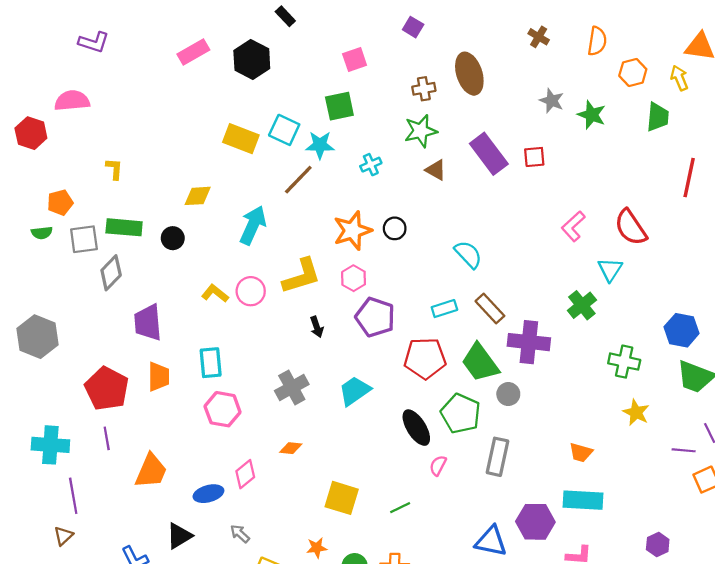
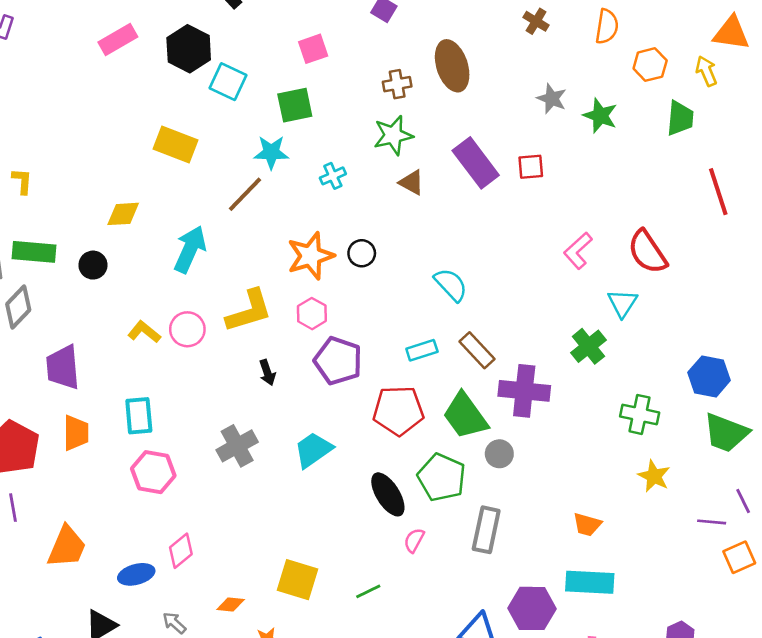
cyan square: (284, 130) -> (228, 82), moved
red line: (689, 178) -> (718, 192), turned -30
orange diamond: (291, 448) -> (231, 605), moved

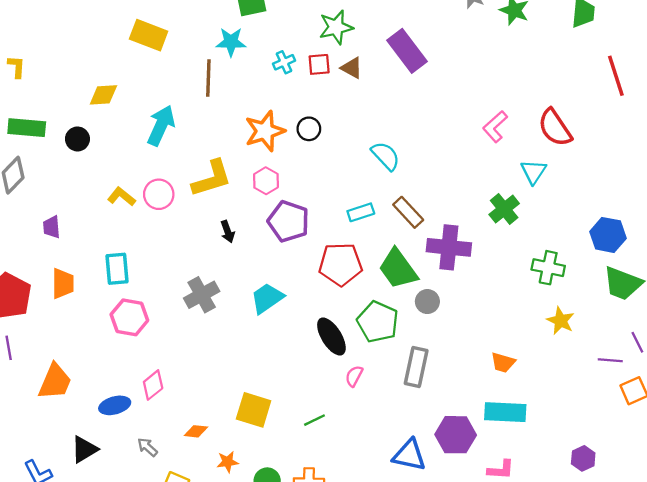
red square: (531, 167) -> (319, 64), moved
brown line: (245, 194) -> (208, 78), turned -42
purple trapezoid: (63, 367) -> (51, 227), size x0.6

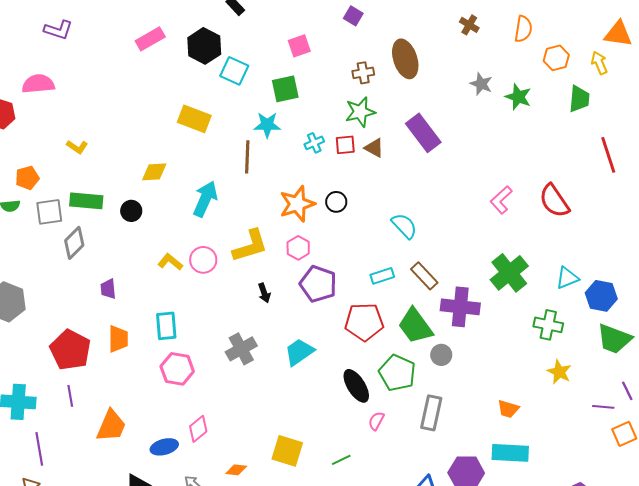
yellow L-shape: (17, 67) -> (77, 147), turned 120
cyan triangle: (533, 172) -> (567, 278), moved, turned 35
green cross: (504, 209) -> (509, 273), size x1.4

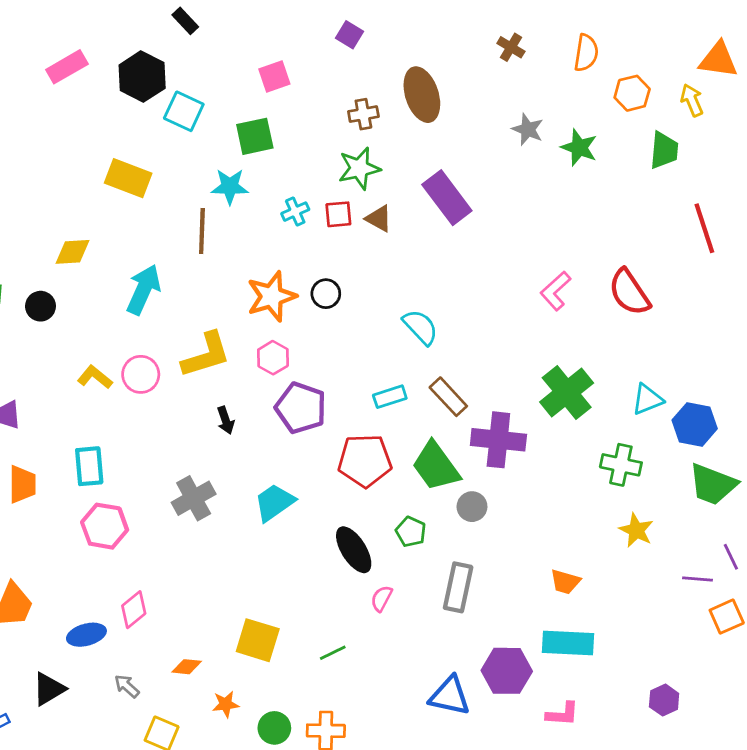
green pentagon: (397, 373) -> (411, 532), size x0.6

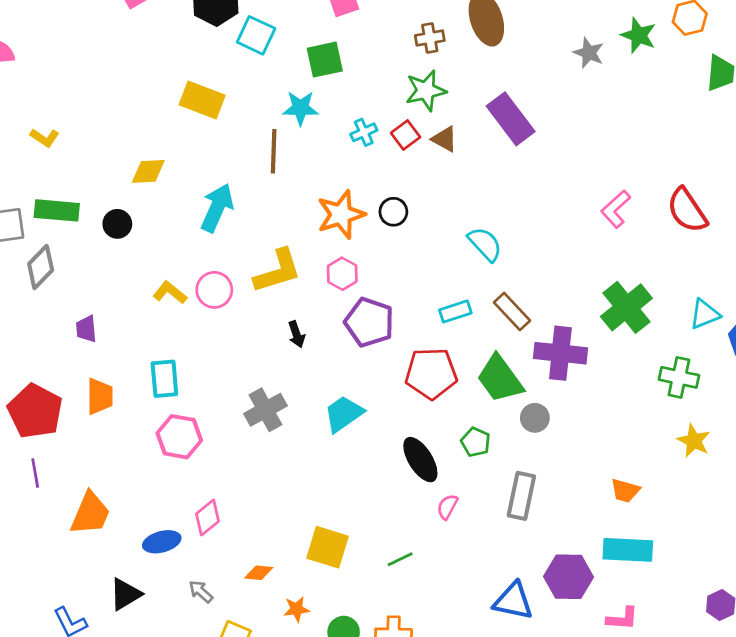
green star: (579, 147) -> (639, 35), moved
red square: (338, 214) -> (406, 135), turned -32

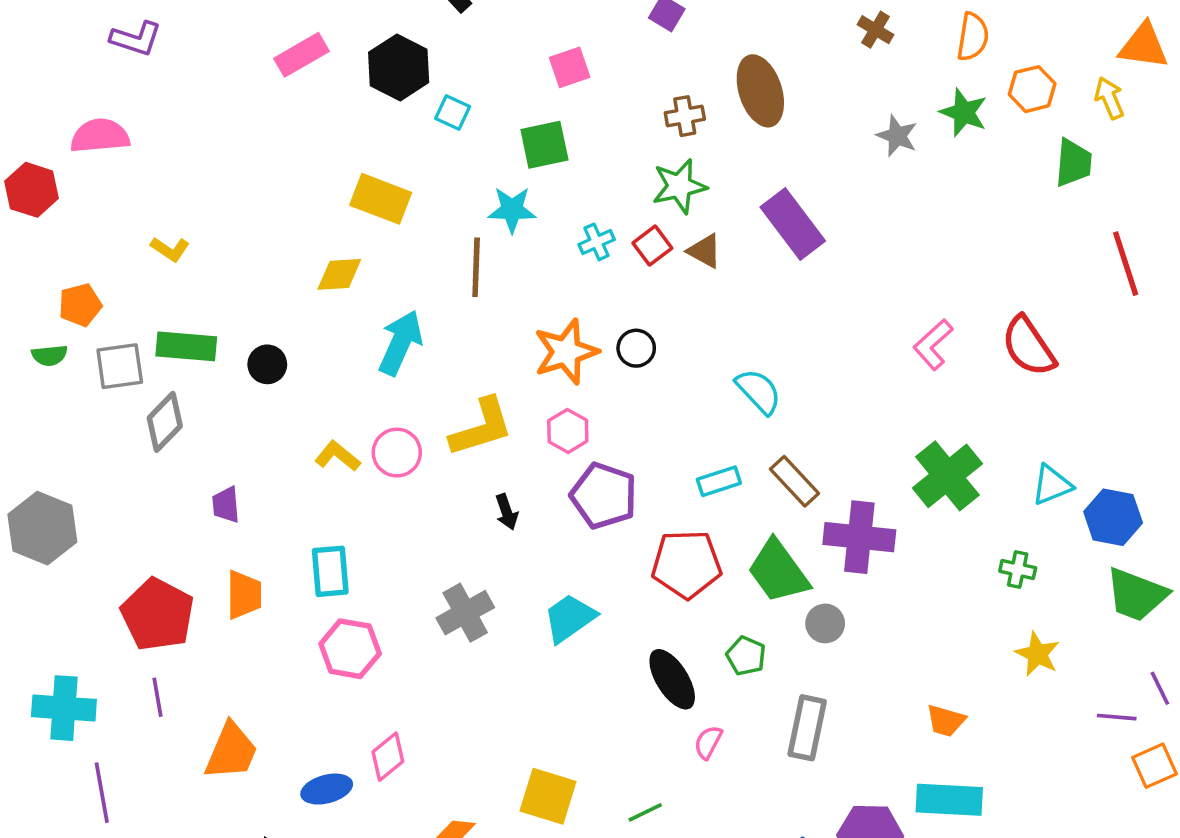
cyan square: (256, 35) -> (453, 112), size x0.7
yellow diamond: (148, 171) -> (339, 274), moved
green cross: (679, 377) -> (1018, 569), size x0.7

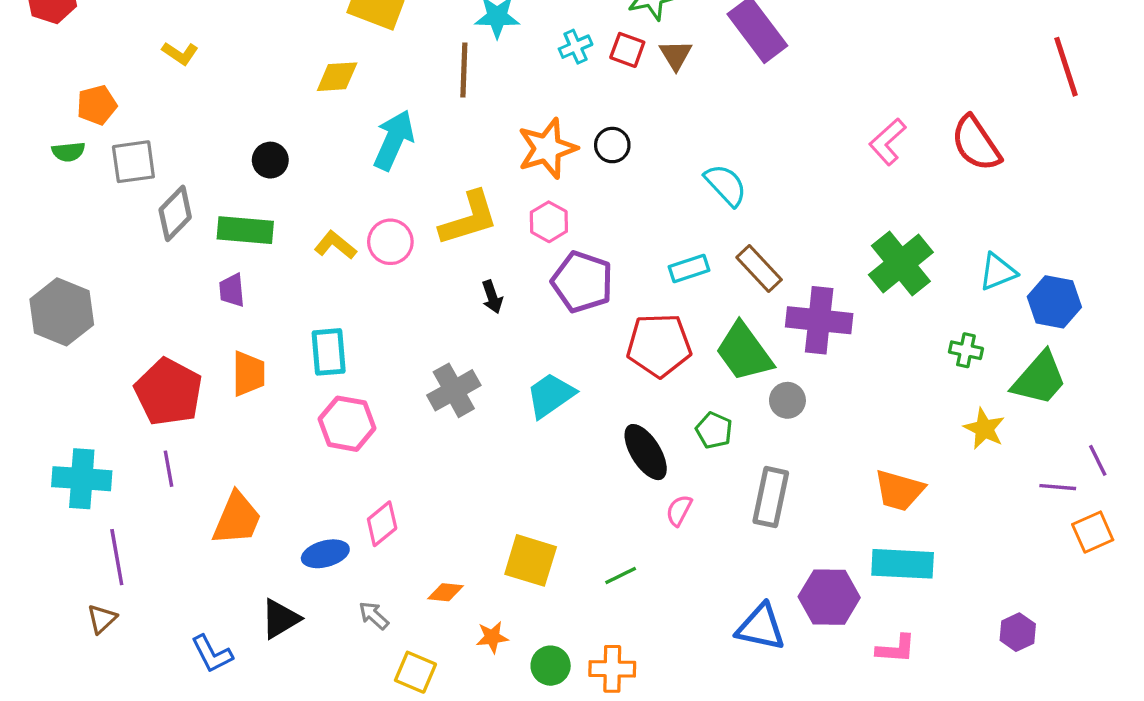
red square: (652, 246) -> (627, 50), turned -33
brown triangle: (705, 251) -> (676, 55), turned 30
green rectangle: (186, 346) -> (245, 230), moved
green trapezoid: (1136, 595) -> (1039, 379), moved, turned -70
orange trapezoid: (946, 721) -> (899, 490), size x1.4

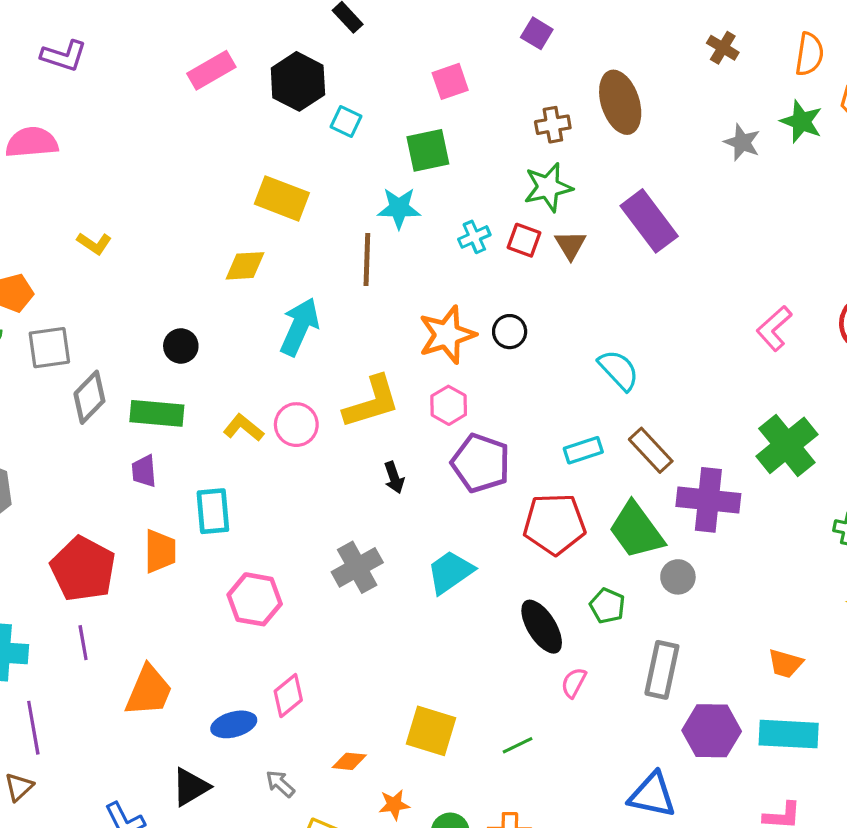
cyan rectangle: (329, 352) -> (213, 511), moved
orange trapezoid: (899, 490) -> (785, 663), size x0.7
purple hexagon: (829, 597) -> (712, 731), moved

